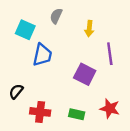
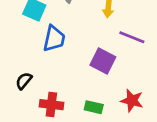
purple line: (110, 54) -> (132, 37), turned -60

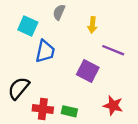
black semicircle: (24, 81) -> (19, 88), size x1.5
green rectangle: (94, 107) -> (69, 111), moved

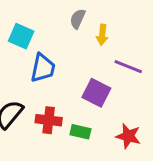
gray semicircle: (59, 12) -> (78, 19), moved
red cross: (43, 109) -> (49, 120), moved
green rectangle: (69, 111) -> (80, 132), moved

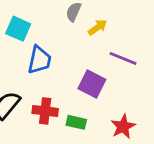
yellow arrow: (102, 35) -> (98, 27), turned -132
red star: (128, 136) -> (123, 127), turned 30

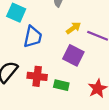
yellow arrow: (98, 27) -> (73, 28), moved

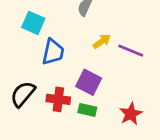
purple square: (73, 55) -> (89, 82), moved

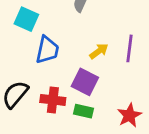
yellow arrow: (102, 41) -> (99, 51), moved
purple line: (131, 51) -> (129, 48), turned 75

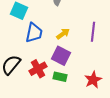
yellow arrow: (99, 51) -> (63, 34), moved
red cross: (53, 100) -> (38, 69), turned -36

